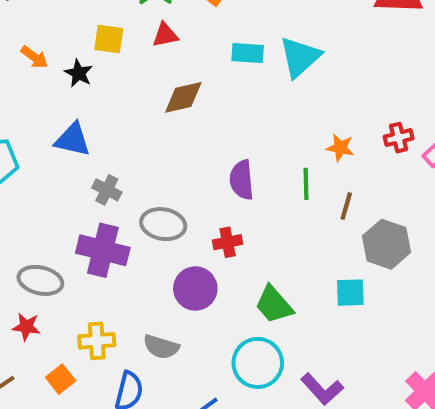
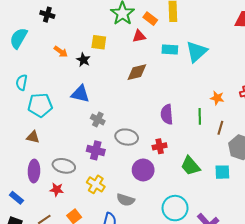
red triangle: (165, 35) -> (139, 36), moved
purple cross: (103, 250) -> (96, 150), size x0.7
green trapezoid: (274, 305) -> (190, 166), moved
yellow cross: (97, 341) -> (96, 184), moved, turned 36

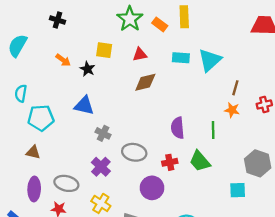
black cross: (47, 15) -> (58, 20), moved
red triangle: (139, 36) -> (140, 54), moved
brown line: (220, 128) -> (235, 88), moved
purple cross: (96, 150) -> (101, 167), turned 30
green trapezoid: (190, 166) -> (200, 161), moved

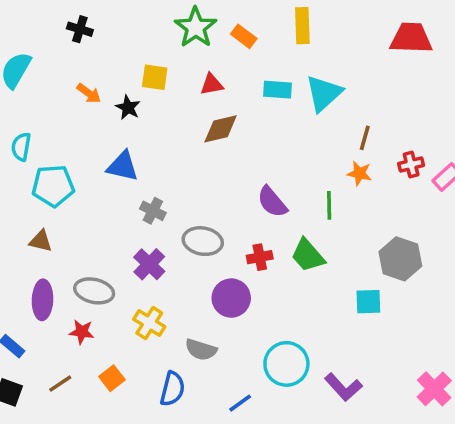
yellow rectangle: (184, 17) -> (302, 26), moved
purple semicircle: (178, 128) -> (272, 202), turned -35

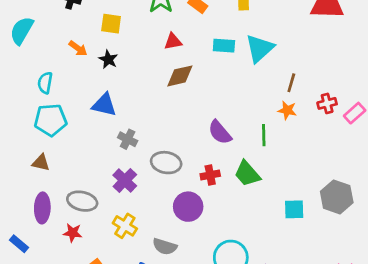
yellow square: (155, 77) -> (111, 24), moved
cyan semicircle: (21, 147) -> (45, 83), moved
gray hexagon: (400, 259) -> (337, 197), moved

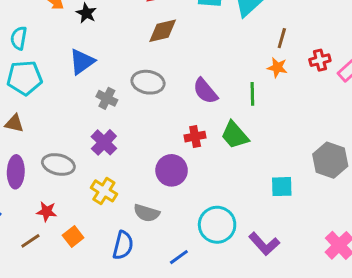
blue triangle: (104, 105) -> (82, 62), turned -48
gray ellipse: (166, 163) -> (148, 82), moved
cyan square: (294, 209) -> (282, 187), moved
red star: (73, 233) -> (47, 212), moved

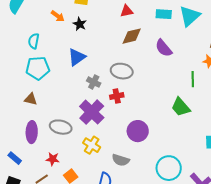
purple semicircle: (205, 91) -> (164, 48), moved
red cross: (195, 137) -> (117, 96), moved
purple cross: (104, 142) -> (92, 112), size x1.4

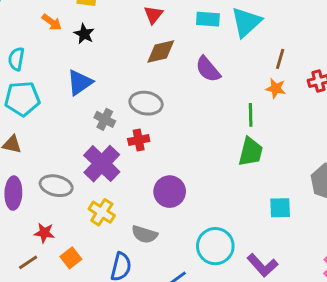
red triangle: (127, 11) -> (153, 15), turned -40
green trapezoid: (181, 107) -> (251, 152), moved, turned -125

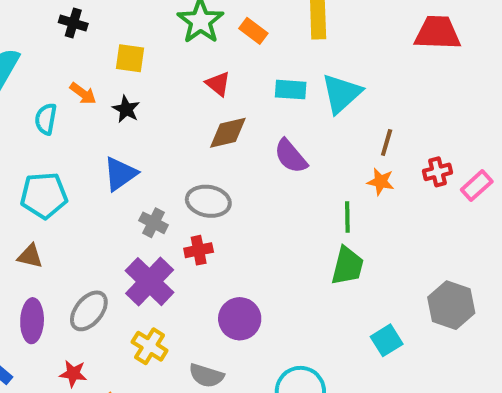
red triangle: (153, 15) -> (218, 84), turned -30
cyan semicircle: (16, 59) -> (46, 119), moved
gray ellipse: (56, 186) -> (89, 311), turned -64
cyan square: (280, 208) -> (387, 340), turned -30

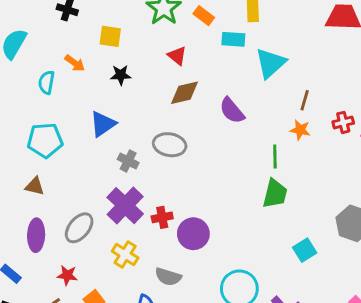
cyan rectangle: (291, 90) -> (233, 39), moved
black star: (126, 109) -> (121, 75), moved, turned -30
red cross: (199, 250) -> (162, 217), moved

